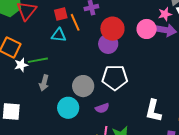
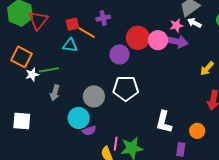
orange line: (75, 22) -> (87, 33), turned -36
red circle: (112, 29) -> (138, 38), moved
purple semicircle: (102, 108) -> (89, 131), moved

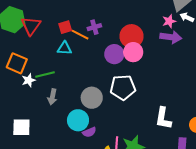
purple cross: (103, 18) -> (94, 27), moved
pink circle: (158, 40) -> (133, 52), moved

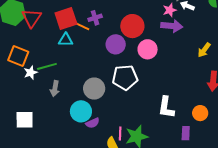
red square: (65, 27) -> (66, 19), size x1.6
pink circle: (133, 52) -> (148, 49), moved

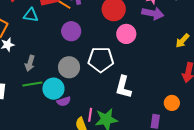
cyan triangle: (66, 40) -> (31, 15), moved
purple circle: (116, 44) -> (71, 31), moved
green line: (47, 66) -> (32, 84), moved
white L-shape: (166, 107) -> (123, 87), moved

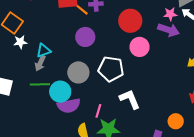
cyan triangle: (31, 15) -> (44, 51), moved, turned -35
white L-shape: (123, 87) -> (130, 99), turned 135
purple semicircle: (64, 101) -> (69, 106), size x1.6
pink line: (90, 115) -> (98, 111), moved

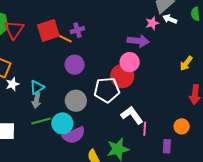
red circle: (130, 21) -> (122, 76), moved
purple arrow: (169, 30) -> (138, 41), moved
pink line: (98, 111) -> (145, 129), moved

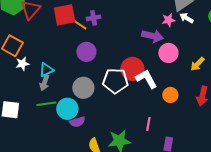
pink circle: (130, 62) -> (168, 53), moved
white L-shape: (132, 115) -> (146, 79), moved
orange circle: (182, 126) -> (170, 95), moved
purple semicircle: (74, 135) -> (77, 122), size x0.7

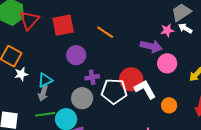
purple cross: (94, 18) -> (92, 77), moved
orange line: (79, 24) -> (105, 32), moved
purple circle: (86, 52) -> (76, 55), moved

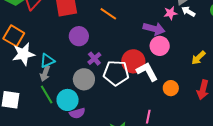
pink circle: (167, 63) -> (160, 46), moved
white star: (21, 74) -> (23, 54), size x1.6
purple cross: (92, 77) -> (94, 59), turned -32
green line: (45, 114) -> (47, 95), turned 66

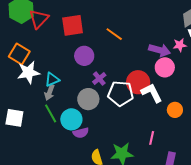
pink star: (170, 13) -> (180, 45), moved

